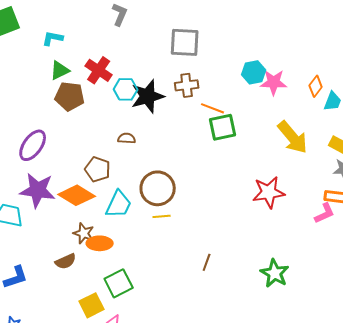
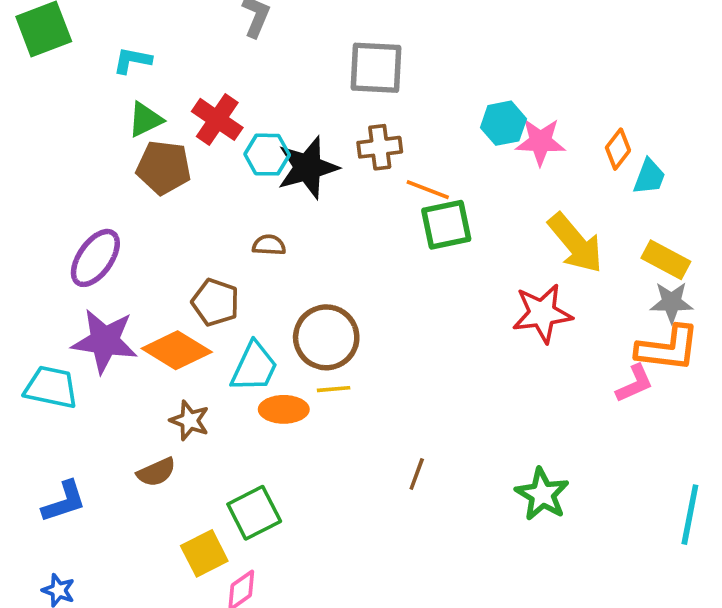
red star: (269, 192) -> (542, 313), moved
orange ellipse: (100, 243) -> (284, 409), moved

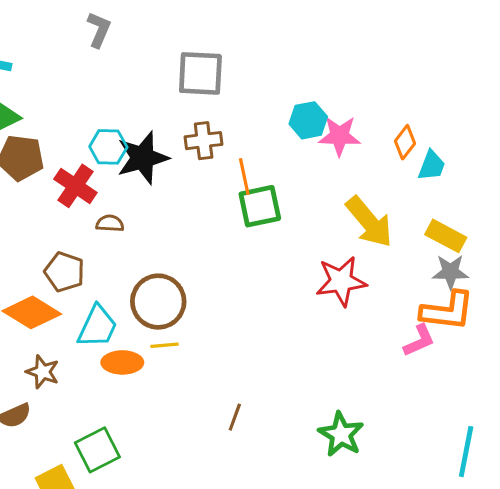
red cross: (217, 119) -> (75, 186), moved
orange line: (428, 190) -> (244, 177), turned 57

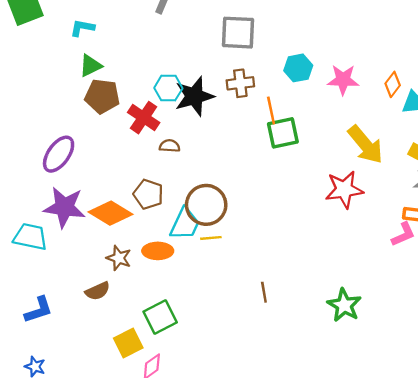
cyan hexagon: (308, 120) -> (298, 68), moved
brown pentagon: (65, 272) -> (148, 194), moved
cyan trapezoid: (97, 327) -> (185, 224), moved
orange ellipse: (122, 362) -> (158, 251), moved
brown line: (235, 417) -> (264, 292), turned -30

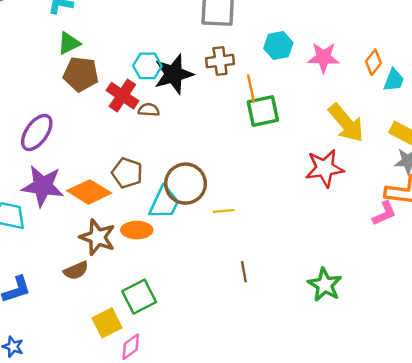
brown semicircle: (170, 146) -> (149, 110), moved
yellow line: (211, 238) -> (224, 211), moved
brown star: (119, 258) -> (97, 237), size x1.4

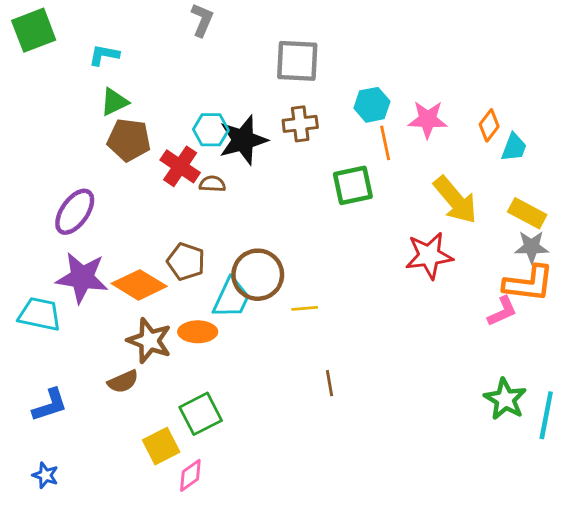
orange line: (251, 88) -> (385, 143), moved
green star: (325, 285) -> (505, 399), moved

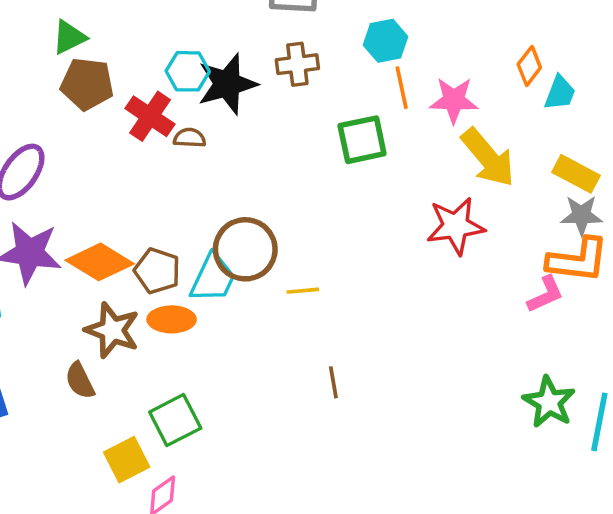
pink star: (428, 119) -> (454, 100), moved
brown pentagon: (186, 262) -> (157, 271), moved
brown semicircle: (123, 382) -> (80, 381), turned 88

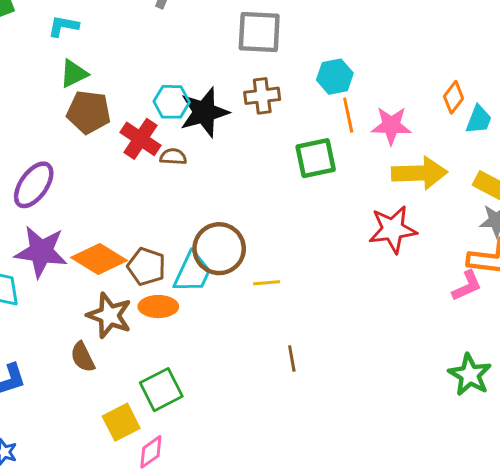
yellow arrow: (488, 158) -> (419, 173), turned -52

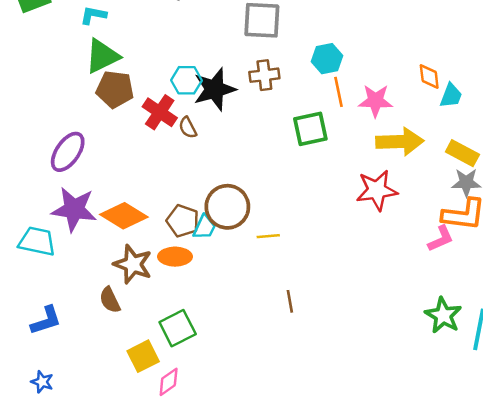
green triangle: (74, 74) -> (102, 56), size x1.4
orange diamond: (454, 97) -> (429, 76), turned -44
brown semicircle: (173, 157) -> (188, 128), turned -120
brown pentagon: (146, 266) -> (183, 221), moved
cyan trapezoid: (192, 272) -> (204, 227), size x0.7

